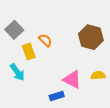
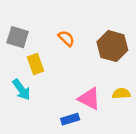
gray square: (14, 30) -> (18, 37), turned -30
orange semicircle: (45, 40) -> (66, 38), moved

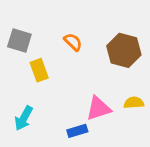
cyan arrow: (21, 90) -> (24, 118), moved, turned 65
pink triangle: (89, 99) -> (98, 108), turned -45

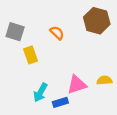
brown hexagon: (124, 50) -> (97, 21), moved
cyan arrow: (24, 118) -> (40, 92), moved

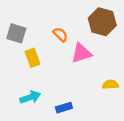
pink triangle: (77, 85) -> (81, 53), moved
cyan arrow: (40, 92) -> (30, 97), moved, turned -138

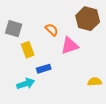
yellow semicircle: (110, 84) -> (95, 82), moved
blue rectangle: (64, 108) -> (44, 69), moved

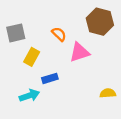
gray square: (14, 29) -> (16, 33), turned -30
yellow rectangle: (28, 50) -> (32, 57), turned 49

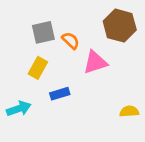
gray square: (16, 33) -> (43, 32), moved
cyan arrow: (29, 95) -> (19, 109), moved

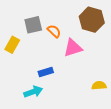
yellow rectangle: (38, 68) -> (12, 45), moved
cyan arrow: (19, 109) -> (33, 92), moved

